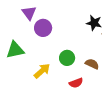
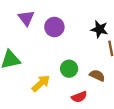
purple circle: (43, 28) -> (54, 27), moved

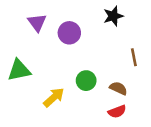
black star: (99, 29) -> (113, 16), moved, turned -30
red semicircle: (79, 97) -> (117, 112), moved

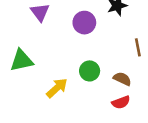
purple circle: (69, 33) -> (84, 23), moved

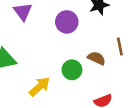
brown semicircle: (122, 79) -> (97, 58), moved

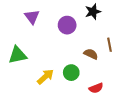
green circle: (72, 70) -> (71, 73), moved

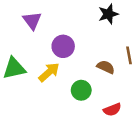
purple circle: (67, 25) -> (63, 46), moved
yellow arrow: (45, 77) -> (49, 72), moved

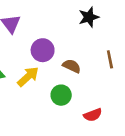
brown semicircle: (106, 67) -> (72, 66), moved

